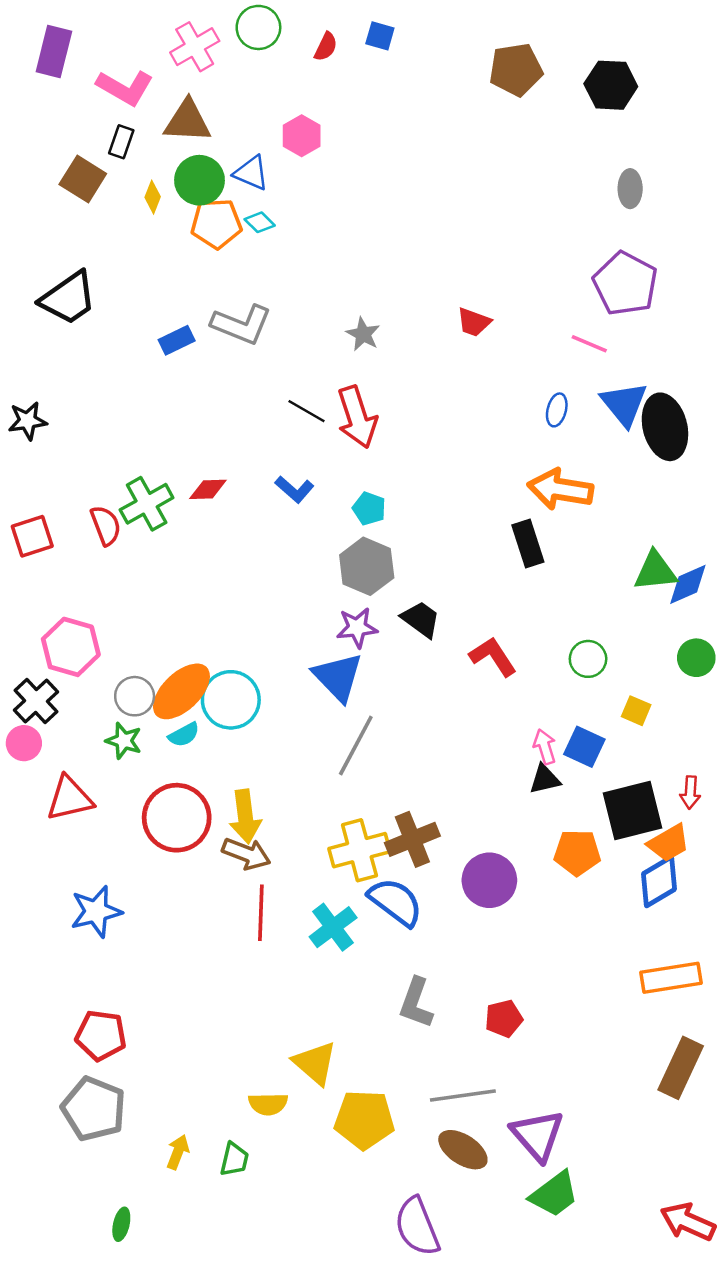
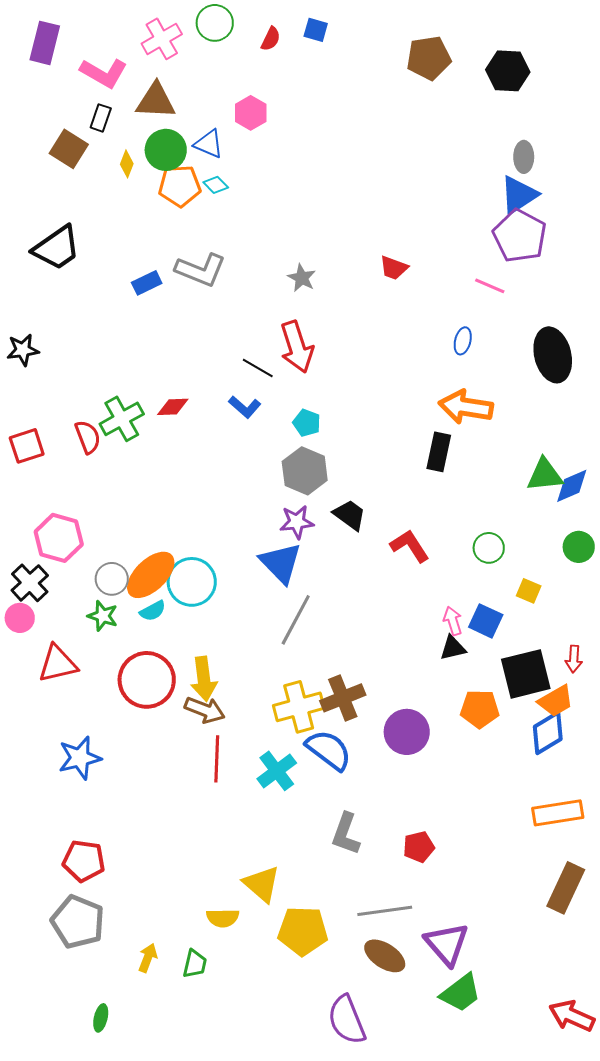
blue triangle: (624, 404) -> (519, 195), moved, turned 36
black line: (307, 411) -> (258, 368), moved
black rectangle: (528, 543) -> (439, 452), turned 30

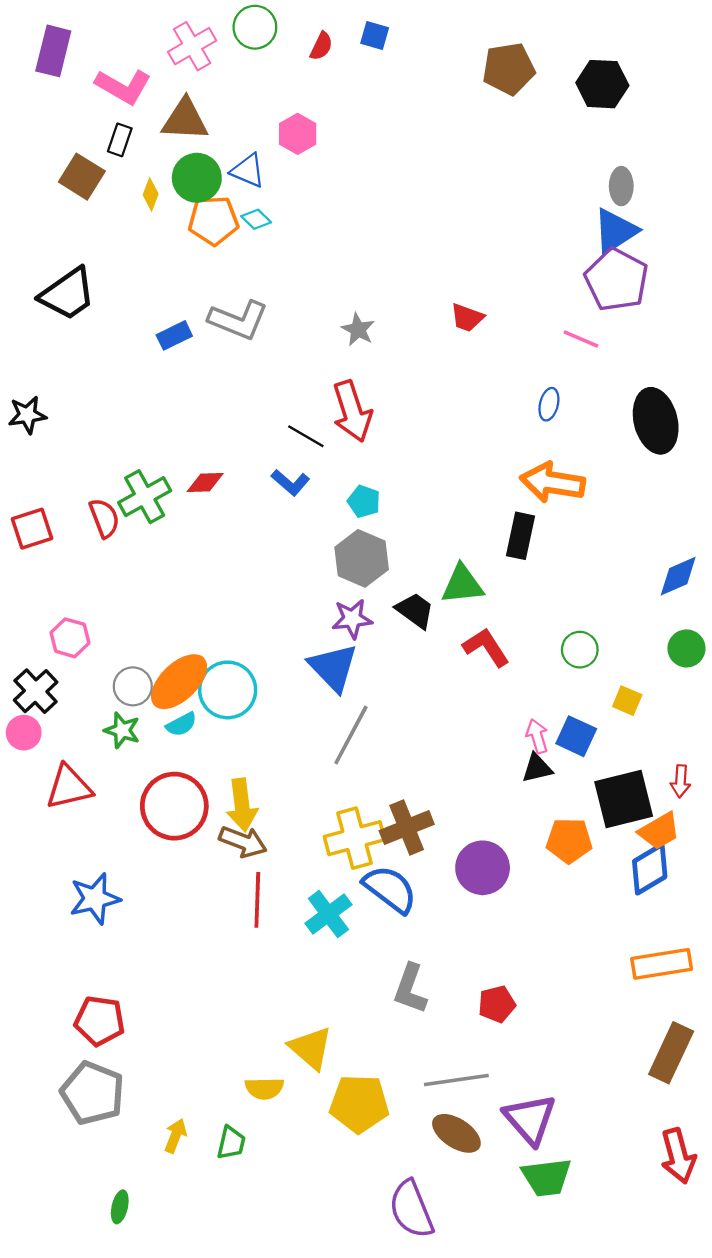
green triangle: (545, 475) -> (462, 584), moved
pink hexagon: (59, 538) -> (70, 638), size x0.7
green trapezoid: (461, 993) -> (547, 1177), turned 30
red arrow: (572, 1016) -> (678, 1156), moved, turned -129

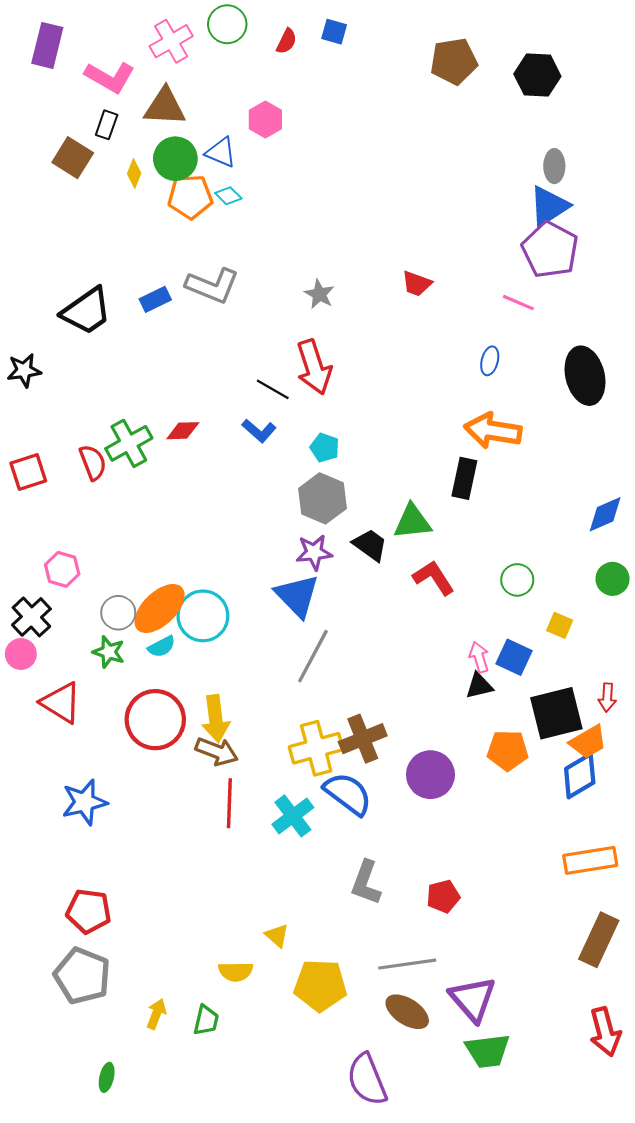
black trapezoid: (68, 294) -> (86, 311), moved
red triangle: (69, 787) -> (61, 703), turned 45
yellow triangle: (311, 1048) -> (277, 936), size x0.6

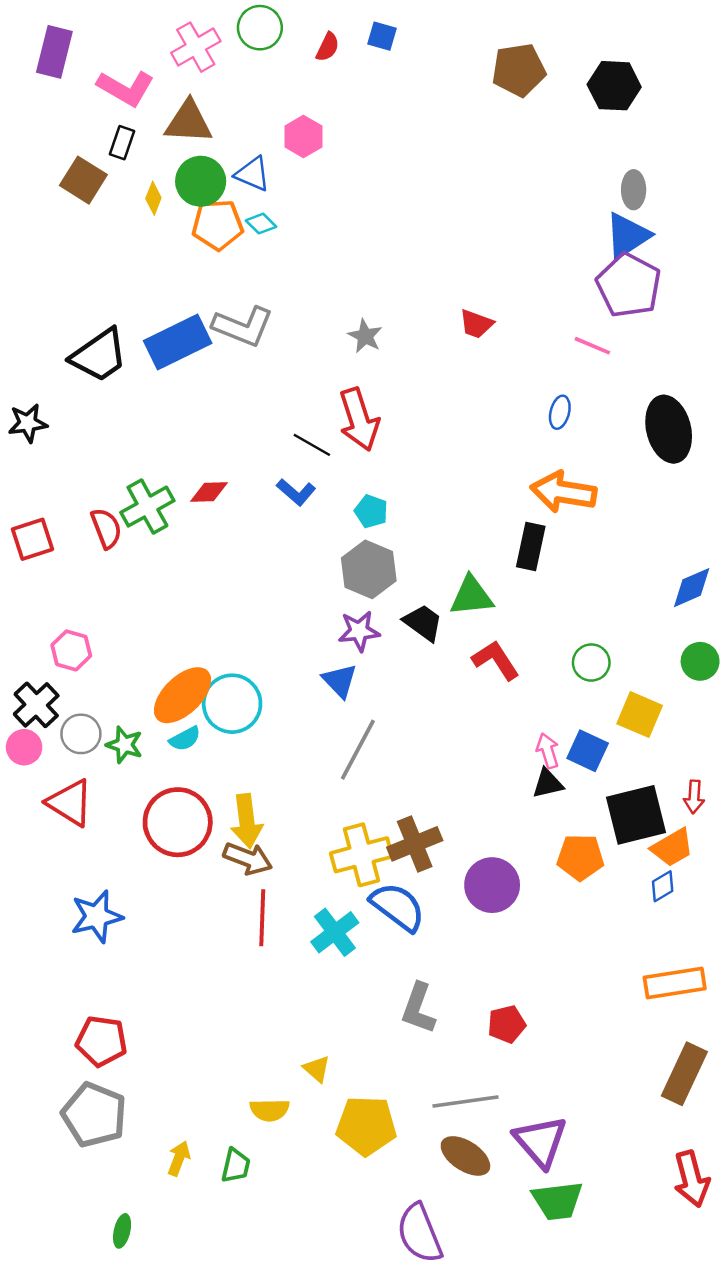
blue rectangle: (155, 299) -> (178, 342), size x1.8
blue triangle: (297, 596) -> (340, 681), size x0.7
gray circle: (118, 613) -> (81, 734), moved
yellow square: (560, 625) -> (640, 715), size x1.5
blue diamond: (580, 776) -> (663, 886), size x0.6

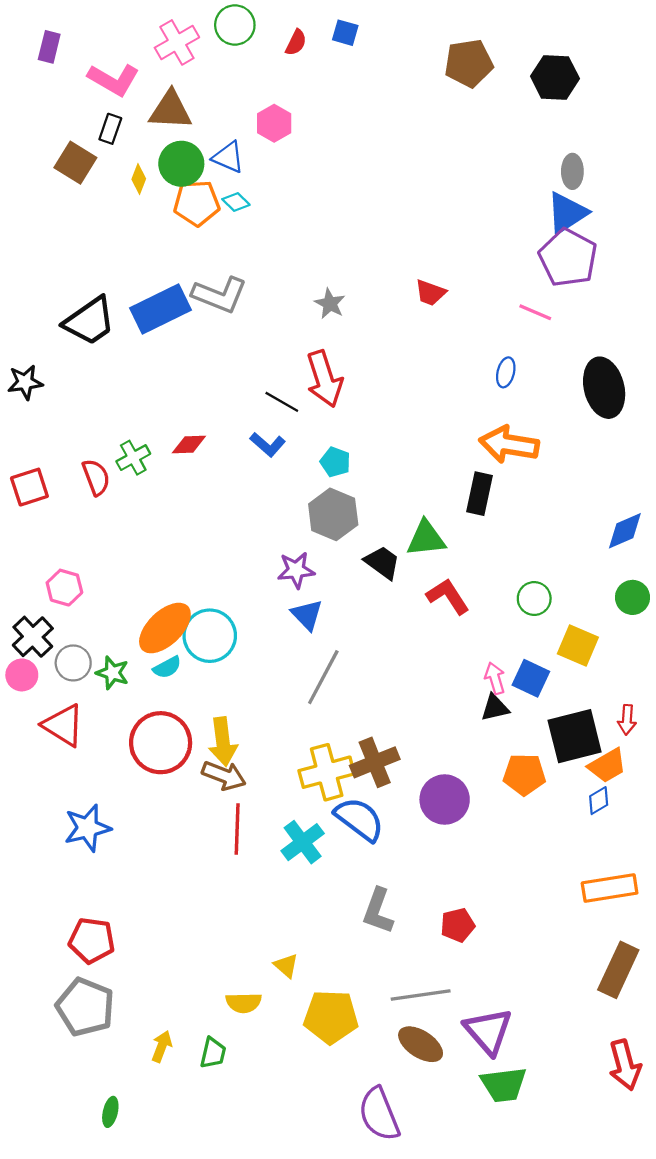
purple rectangle: (54, 52) -> (49, 47), size x0.7
green cross: (147, 507) -> (133, 458), size x0.7
purple star: (359, 631) -> (296, 570), moved

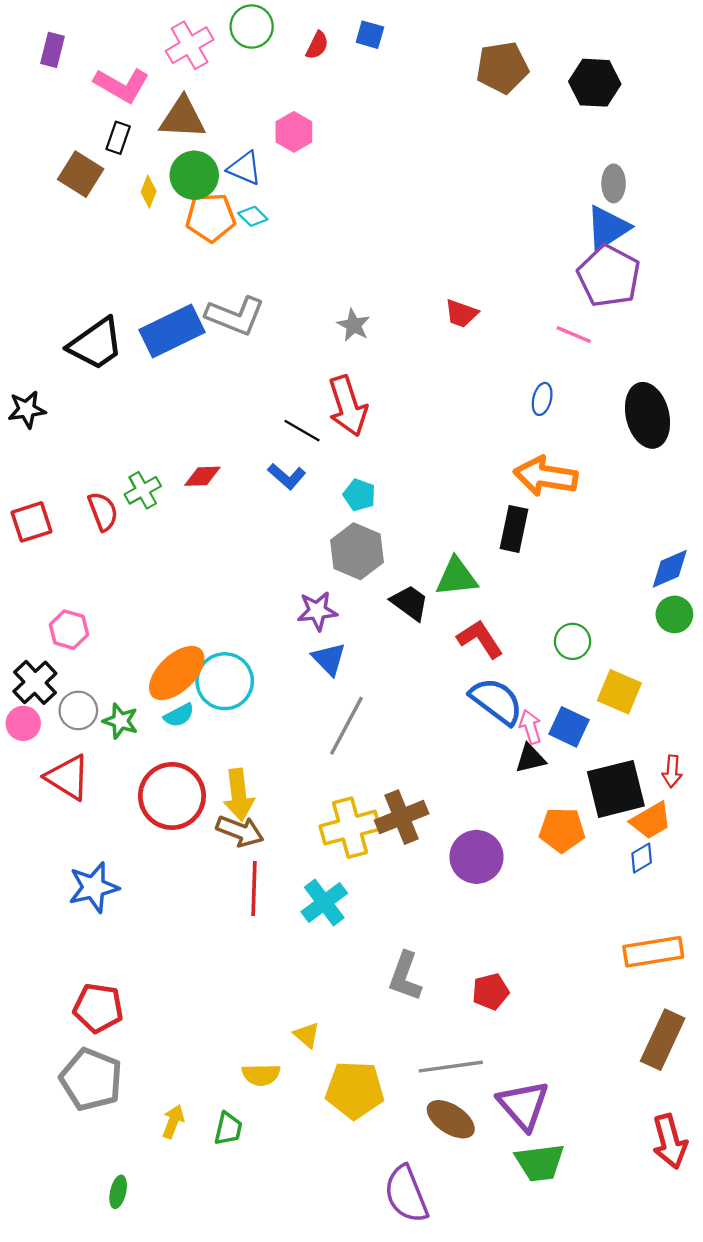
green circle: (632, 597) -> (674, 614), moved
blue semicircle: (359, 819) -> (496, 701), moved

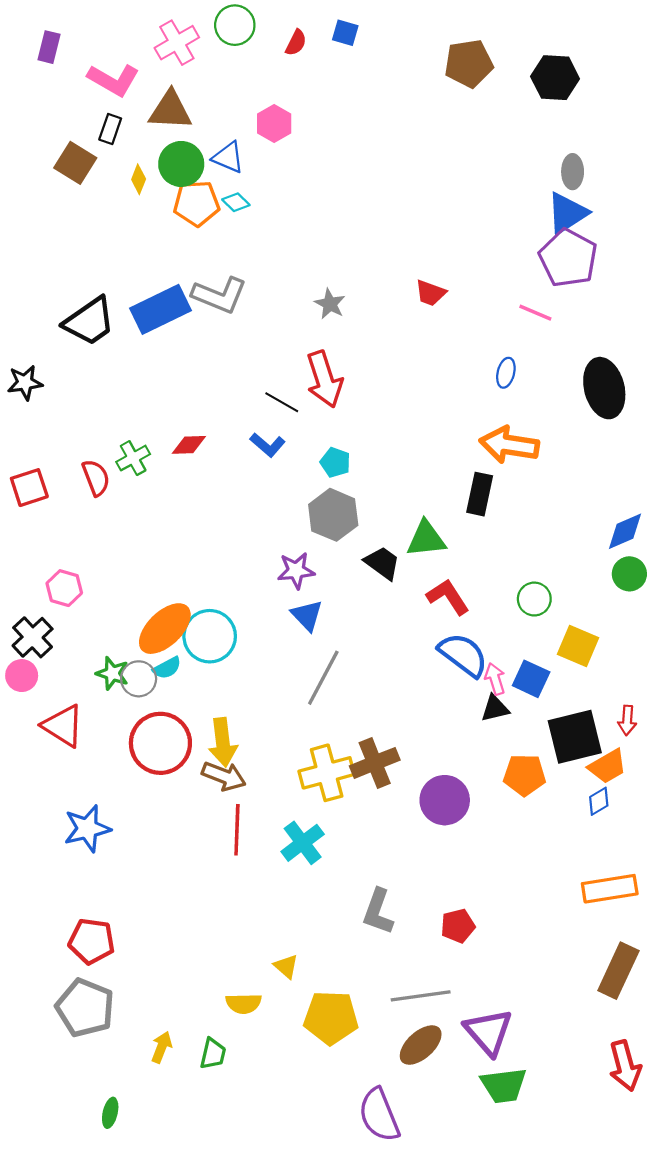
gray circle: (78, 710) -> (139, 679), moved
brown ellipse: (451, 1119) -> (421, 1045), turned -75

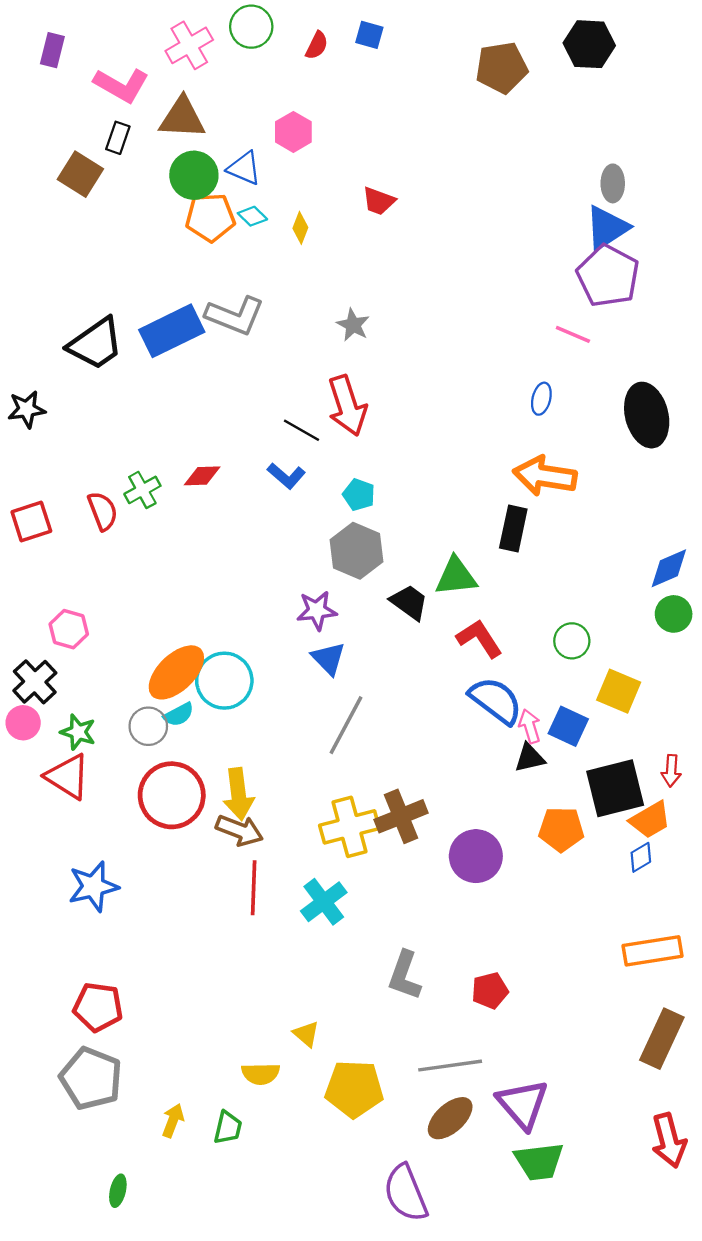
black hexagon: (555, 78) -> (589, 44), moved
yellow diamond: (139, 179) -> (300, 228), moved
red trapezoid: (430, 293) -> (379, 201), moved
green star: (112, 673) -> (78, 732), moved

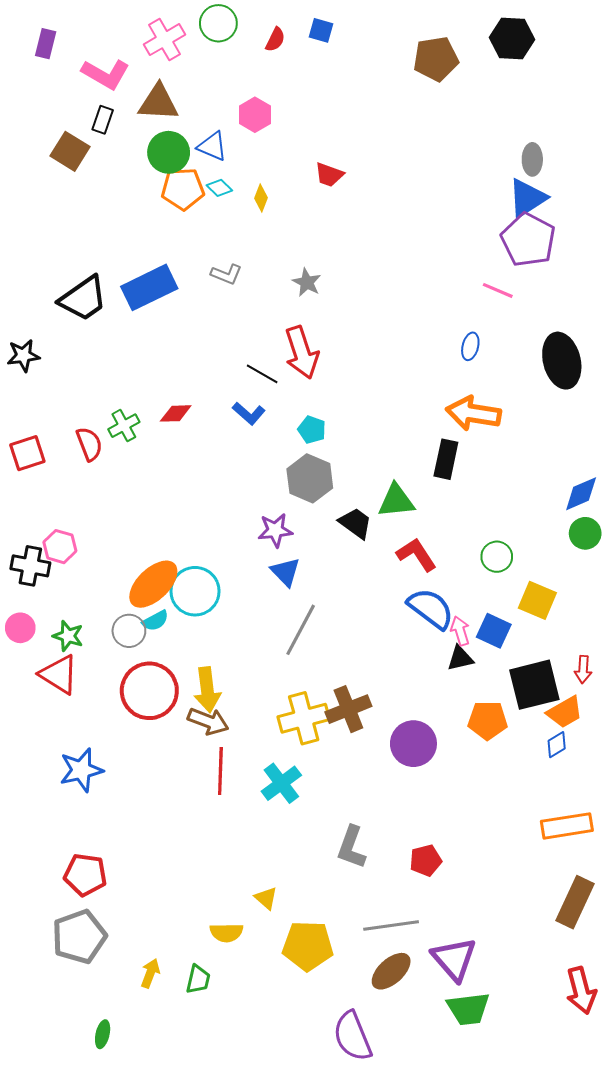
gray L-shape: (235, 316) -> (226, 274), moved, size x0.6
black cross: (35, 682) -> (30, 566), moved, turned -36
gray pentagon: (91, 1078) -> (79, 937), turned 30

